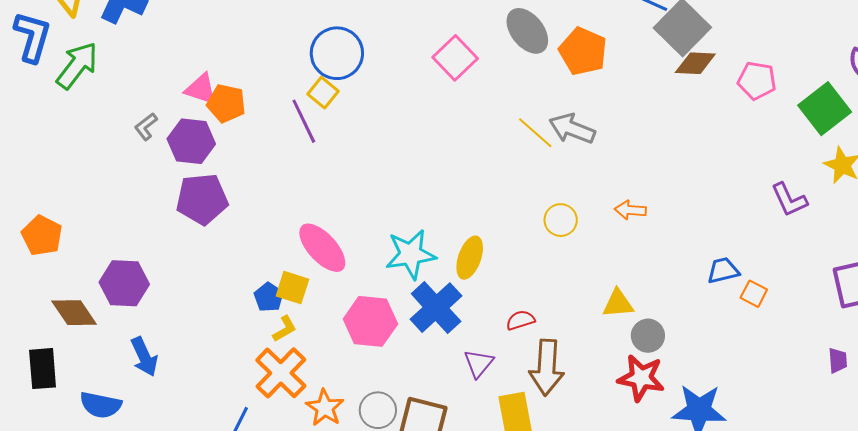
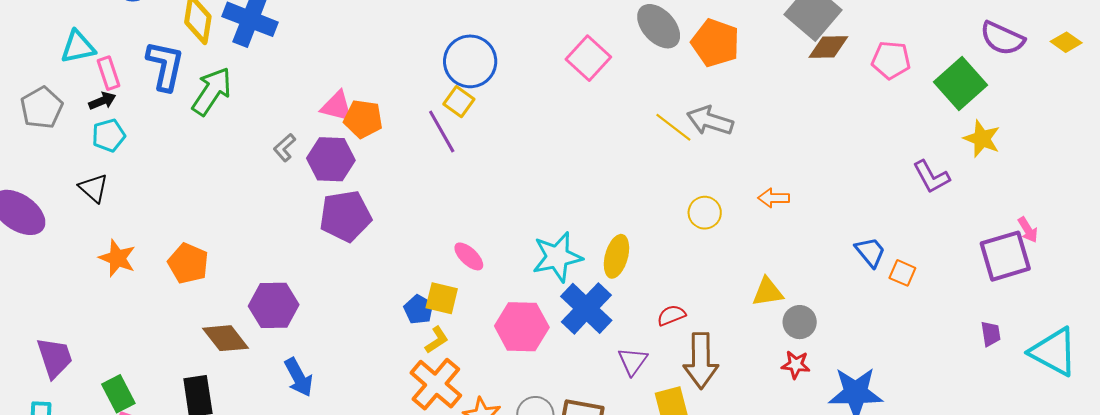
pink ellipse: (322, 248) -> (469, 256), size x0.6
blue trapezoid: (723, 271) -> (870, 252), turned 68
red star: (641, 378) -> (796, 365), size x0.6

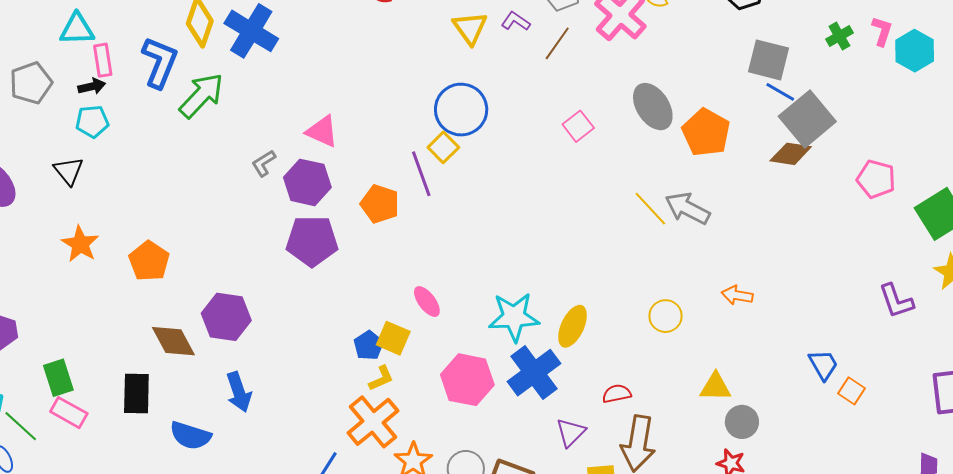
brown diamond: (828, 47) -> (791, 154), moved
pink square: (588, 58) -> (578, 126), size x0.7
orange pentagon: (363, 119) -> (380, 204), moved
yellow circle: (705, 213) -> (665, 316), moved

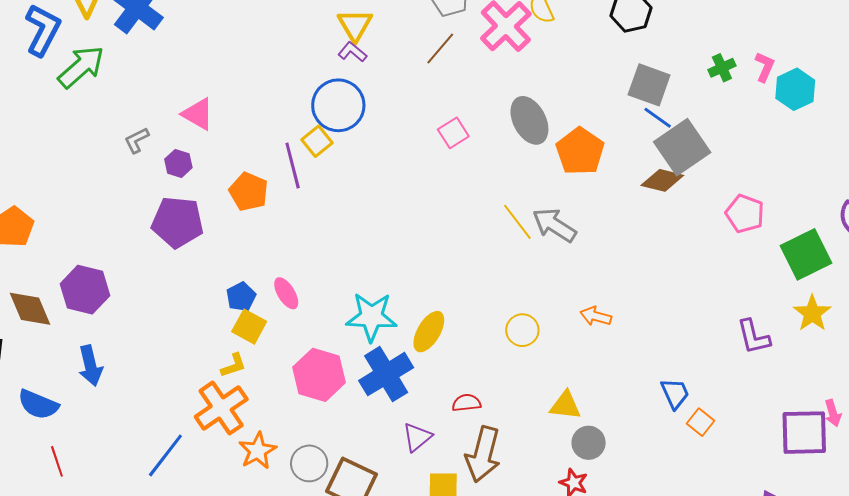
purple L-shape: (516, 21) -> (352, 52), moved
purple hexagon: (307, 182) -> (178, 163), size x0.6
blue pentagon: (369, 345) -> (241, 297), moved

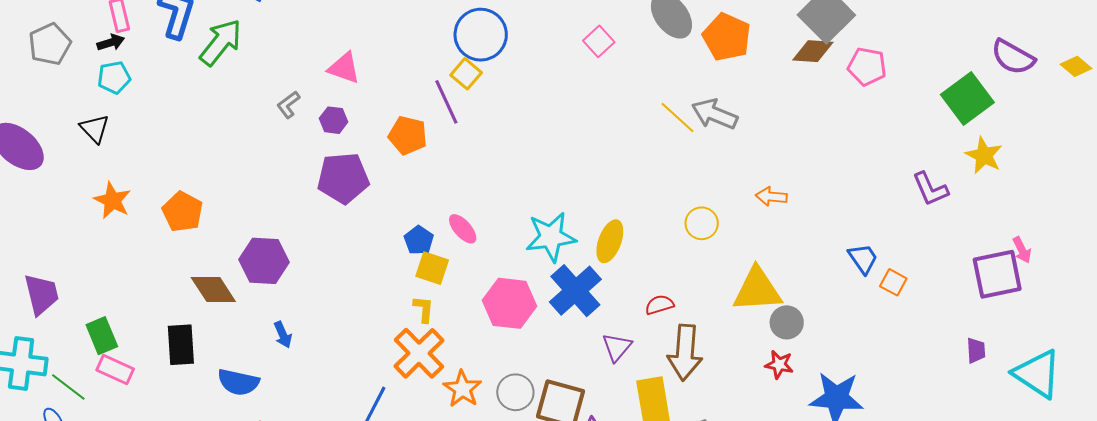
pink pentagon: (745, 214) -> (867, 67), moved
yellow L-shape: (233, 365) -> (424, 309), turned -56
blue arrow: (90, 366) -> (283, 335), size x0.7
yellow triangle: (565, 405) -> (757, 290), size x1.6

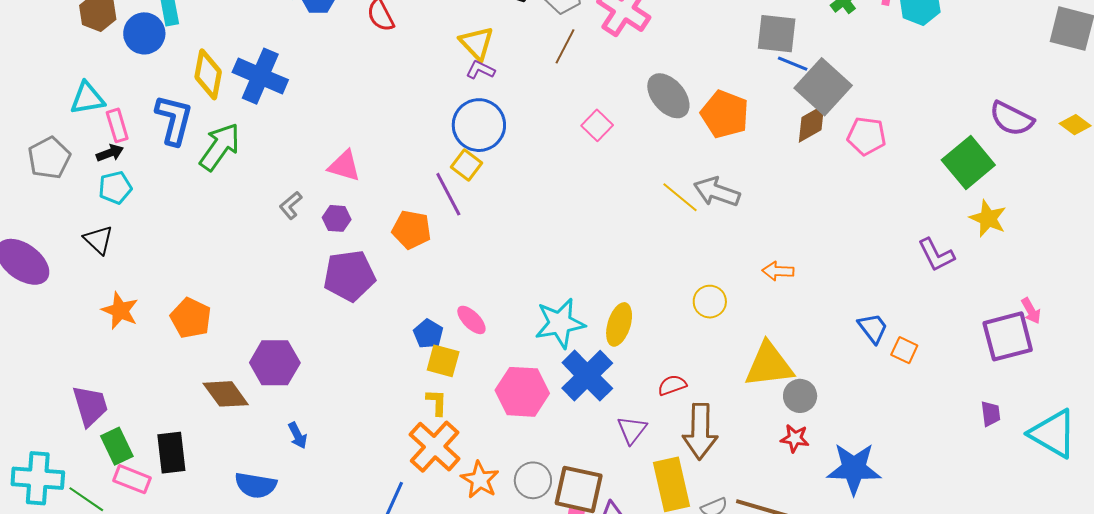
brown diamond: (813, 51) -> (812, 124), turned -30
purple trapezoid: (41, 294) -> (90, 406), moved
black rectangle: (181, 345) -> (171, 453), moved

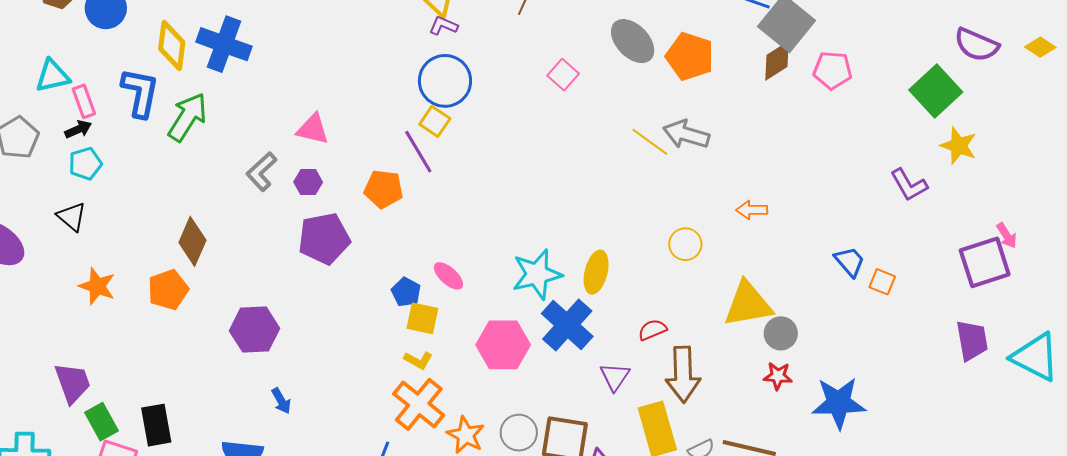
gray L-shape: (291, 205) -> (262, 172), size x1.4
orange pentagon: (191, 318) -> (168, 290), turned 30
brown diamond: (226, 394) -> (192, 241), moved, turned 63
yellow L-shape: (437, 402) -> (418, 360), turned 120
purple trapezoid: (991, 414) -> (972, 340), size x1.6

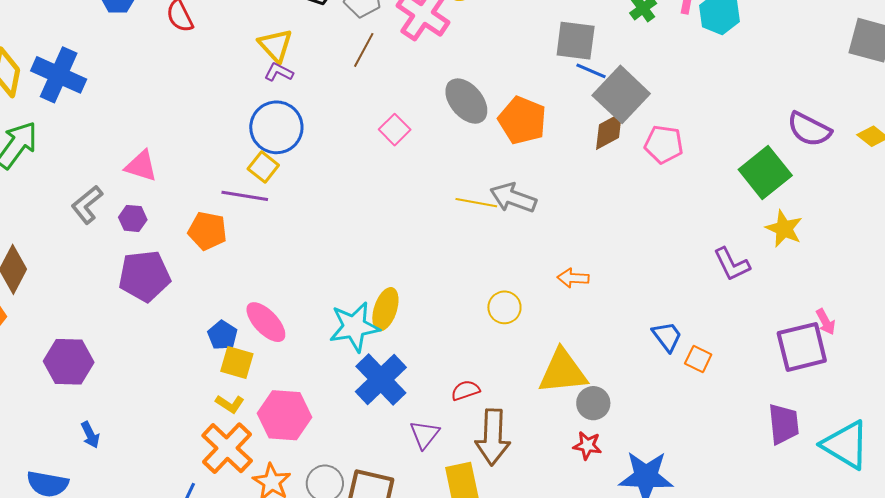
yellow line: (650, 142) -> (476, 203), turned -30
purple line: (418, 152) -> (245, 196), turned -54
yellow ellipse: (596, 272) -> (385, 309), moved
pink ellipse: (448, 276) -> (266, 322), size x1.4
pink hexagon: (503, 345) -> (284, 415), moved

